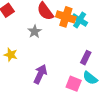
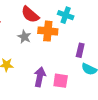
orange cross: (66, 17) -> (48, 31), moved
pink square: (74, 84) -> (61, 81), moved

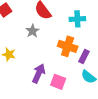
cyan cross: (66, 15) -> (77, 19), turned -35
orange cross: (48, 31) -> (68, 46), moved

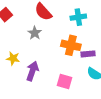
purple rectangle: (84, 56) -> (88, 54), turned 64
purple arrow: (39, 73) -> (32, 71), moved

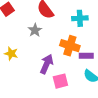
purple arrow: (32, 71) -> (47, 64), moved
pink square: (65, 81) -> (60, 81), turned -35

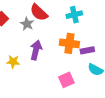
gray star: (35, 30) -> (27, 24), moved
purple arrow: (47, 64) -> (36, 50), moved

